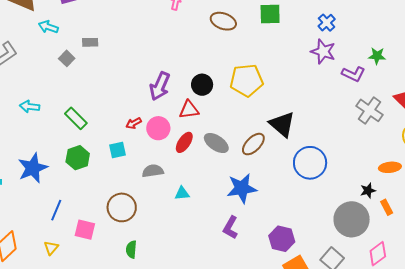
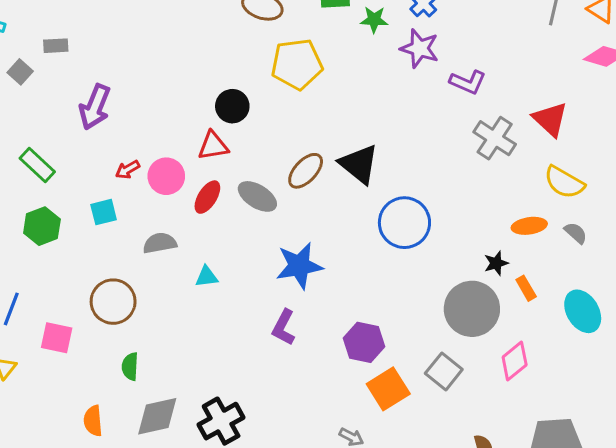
green star: (377, 56) -> (374, 20), moved
yellow pentagon: (247, 80) -> (297, 64), moved
purple arrow: (160, 86) -> (95, 107), moved
brown ellipse: (253, 144) -> (306, 171), moved

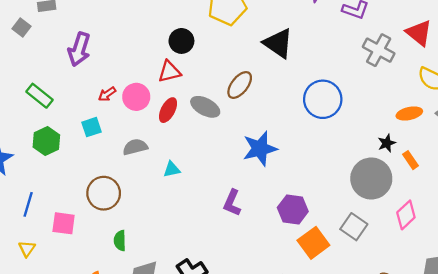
black triangle: (359, 164) -> (278, 43), moved
blue circle: (404, 223) -> (323, 99), moved
blue star: (299, 266) -> (260, 149), moved

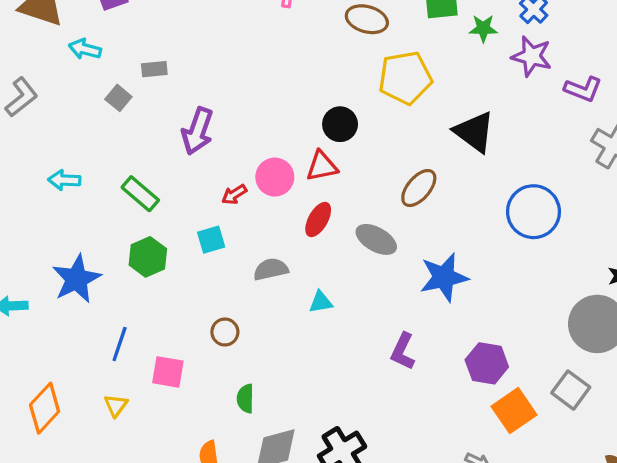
pink circle: (136, 97) -> (275, 177), moved
gray ellipse: (205, 107) -> (376, 239), moved
brown circle: (104, 193) -> (225, 332), size x0.6

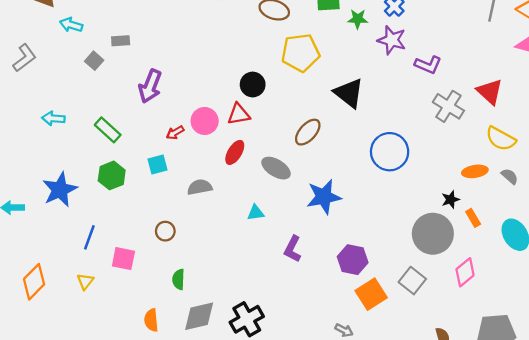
cyan triangle: (321, 302) -> (256, 213), moved

